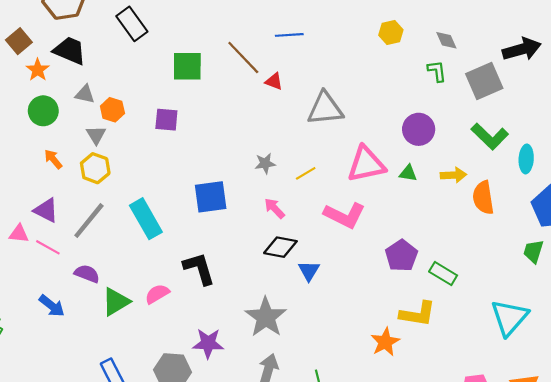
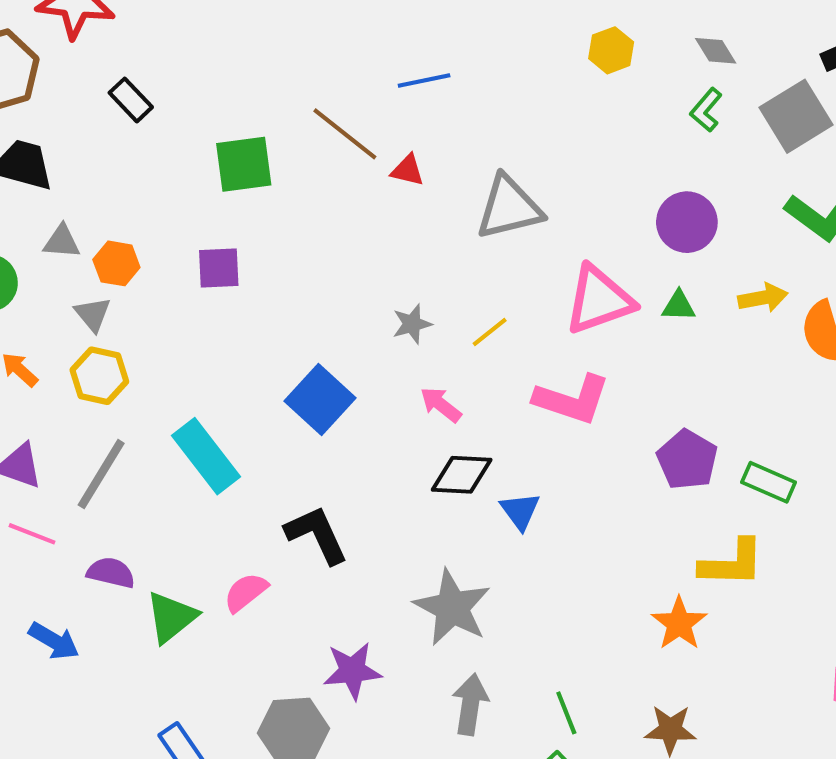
black rectangle: (132, 24) -> (131, 100), size x0.7
green L-shape: (437, 71) -> (706, 110), turned -125
blue square: (211, 197) -> (320, 400), turned -32

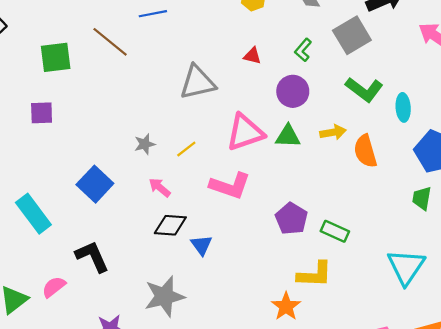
green L-shape: (706, 110) -> (303, 50), moved
red triangle: (408, 170) -> (252, 56), moved
green triangle: (679, 306) -> (288, 136), size x1.4
gray star: (452, 608) -> (164, 296), turned 30

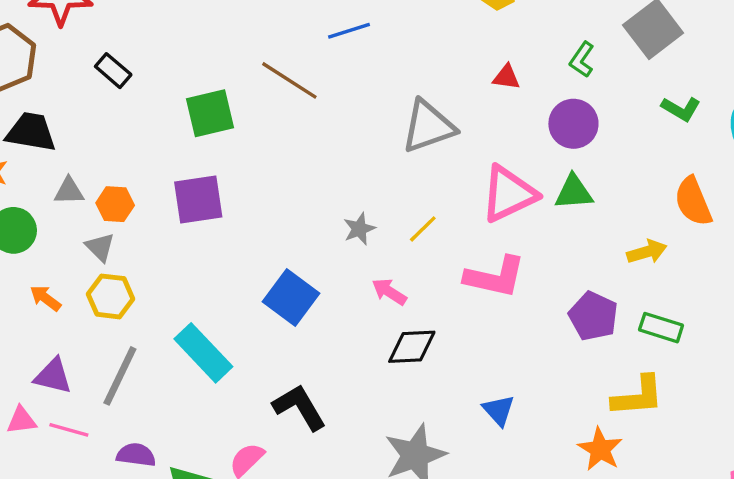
green L-shape: (364, 90) -> (681, 109), size x0.7
purple square: (42, 113) -> (198, 199), size x1.4
yellow arrow: (333, 132) -> (647, 252), moved
blue triangle: (201, 245) -> (499, 410), moved

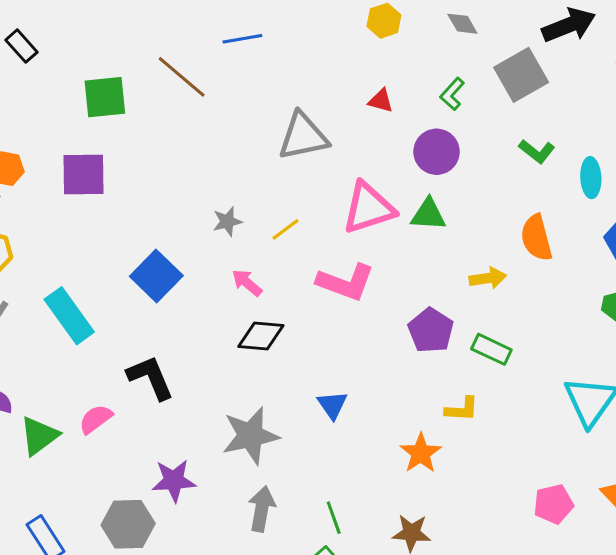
yellow L-shape: (638, 396) -> (462, 409), size x0.7

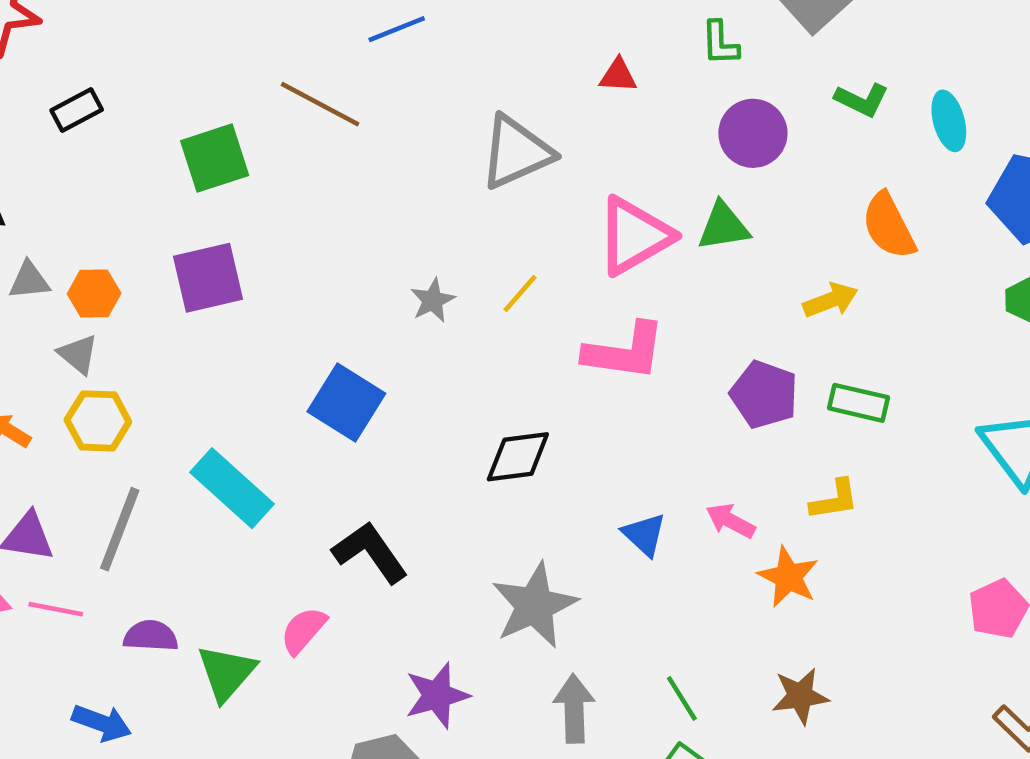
black rectangle: (21, 46) -> (77, 110), turned -64
green L-shape: (452, 94) -> (720, 43), turned -32
purple circle: (437, 152) -> (753, 133), moved
pink arrow: (247, 283) -> (731, 521), moved

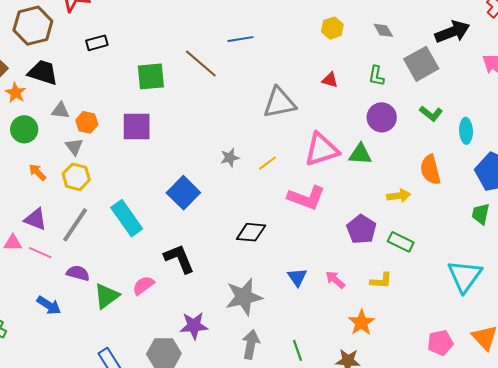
orange star: (788, 577) -> (361, 322), moved

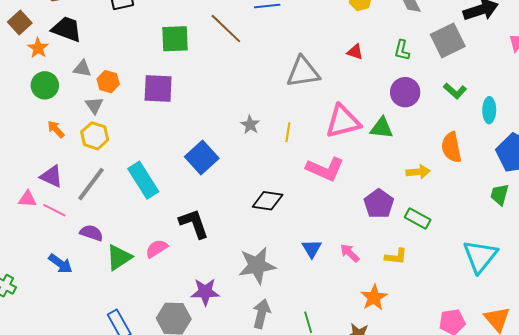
gray star: (230, 158) -> (250, 125), turned -30
yellow line: (268, 163) -> (288, 132), turned -48

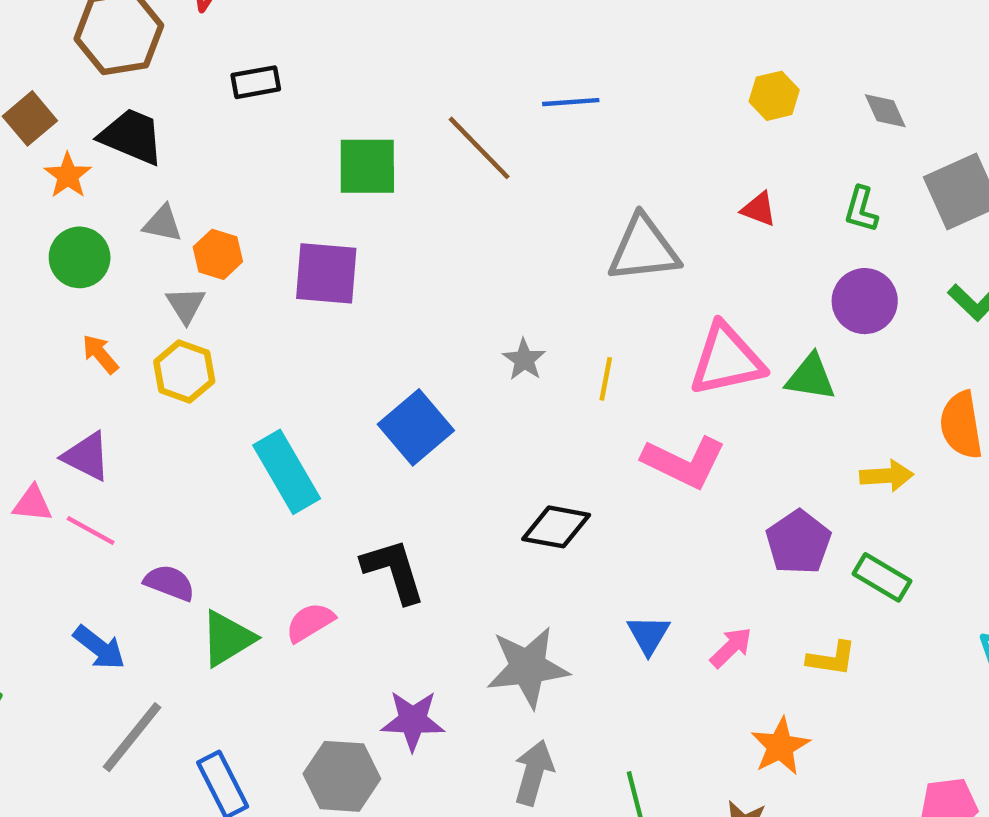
gray line: (91, 184) -> (132, 737), moved
pink arrow: (350, 253) -> (731, 647), turned 90

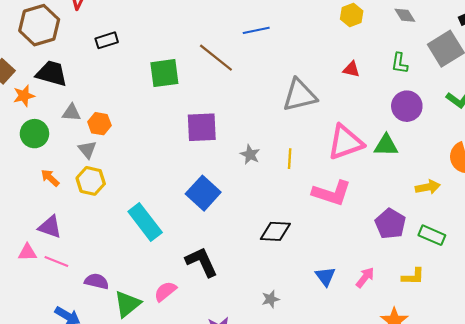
orange star: (68, 175) -> (24, 96), turned 30
purple square: (326, 273) -> (202, 127), moved
gray star: (528, 667) -> (271, 299), size x0.5

